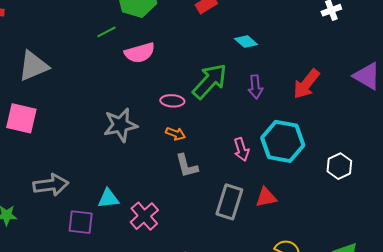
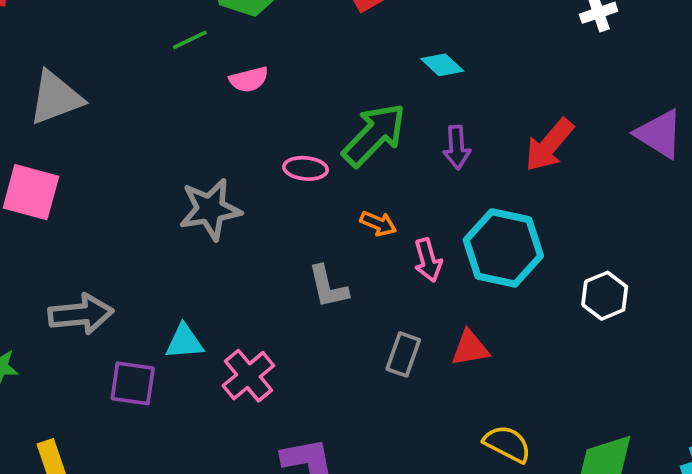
pink semicircle: (140, 53) -> (249, 80), size x0.7
orange arrow: (176, 134) -> (378, 224), moved
gray rectangle: (229, 202) -> (403, 354), size x0.7

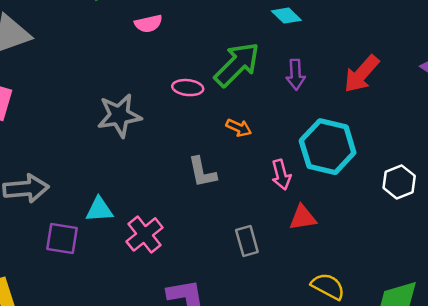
pink arrow: (428, 260) -> (281, 175), moved
gray rectangle: (403, 354) -> (247, 241), moved, turned -36

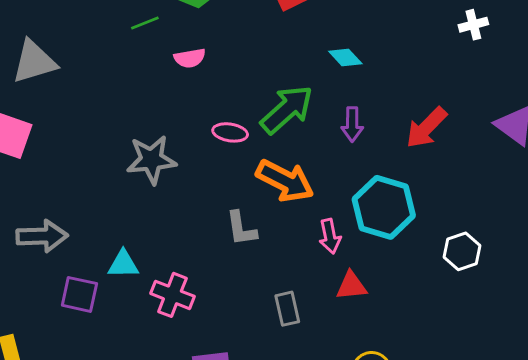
orange arrow: (239, 128) -> (285, 181), size x2.0
pink cross: (144, 234) -> (172, 295), turned -33

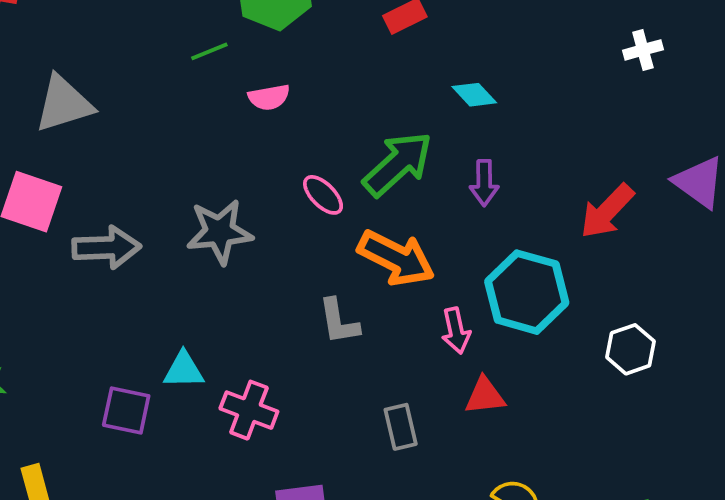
red arrow: (426, 128) -> (607, 211), moved
pink ellipse: (230, 132) -> (323, 195), turned 36
gray arrow: (42, 236) -> (106, 247), moved

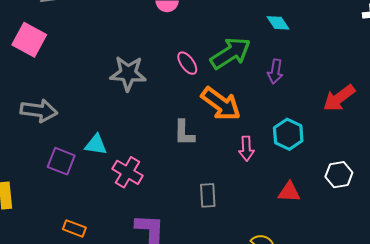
gray arrow: (106, 247) -> (39, 111), moved
cyan hexagon: (527, 292) -> (288, 134), size x0.7
red triangle: (485, 396) -> (289, 192), moved

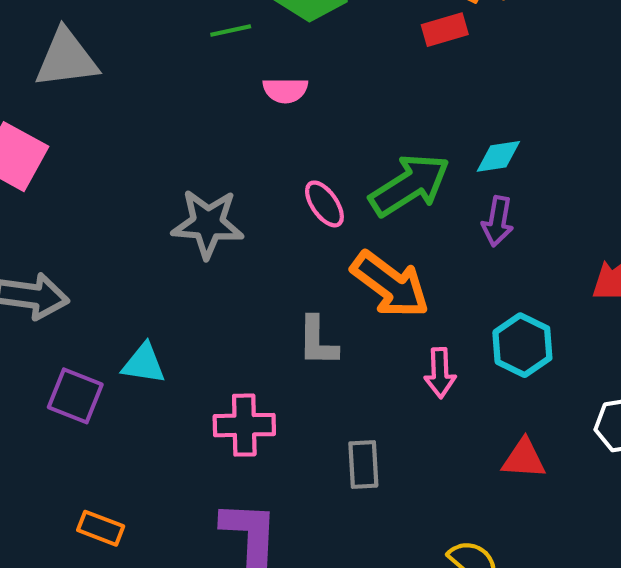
cyan diamond: (278, 23) -> (498, 156), moved, turned -65
pink cross: (127, 172) -> (244, 425), moved, turned -32

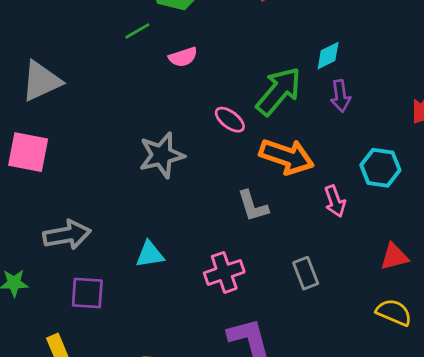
purple square: (75, 396) -> (87, 293), moved
red triangle: (524, 459) -> (394, 257), moved

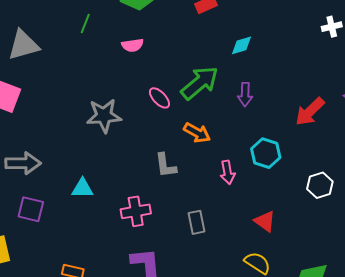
green line: (137, 31) -> (85, 23), moved, turned -48
cyan diamond: (328, 56) -> (241, 45), moved
orange arrow: (287, 156) -> (197, 133), size x0.7
red triangle: (394, 257) -> (265, 221), turned 40

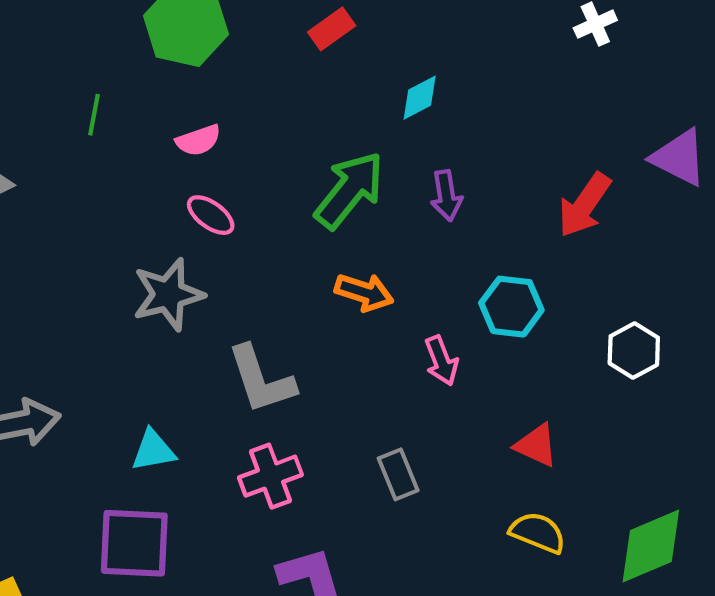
pink ellipse: (159, 98) -> (211, 215), moved
gray L-shape: (166, 165) -> (261, 380), moved, size x1.4
purple square: (31, 209) -> (134, 543), moved, size x1.4

